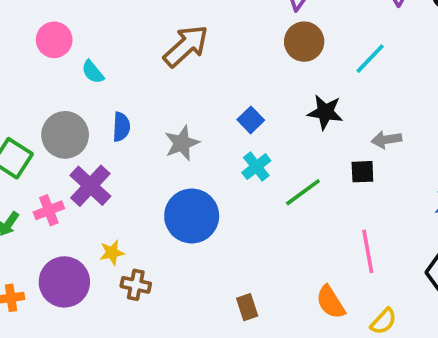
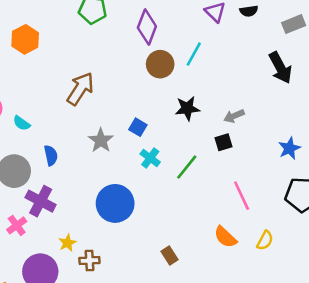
cyan line: (370, 59) -> (194, 54), moved
gray star: (182, 143) -> (101, 140), moved

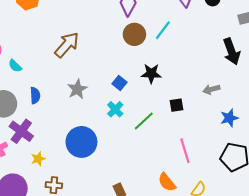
gray arrow: (234, 116) -> (211, 89), moved
blue square: (138, 127) -> (120, 83), moved
yellow star: (67, 243) -> (38, 159), moved

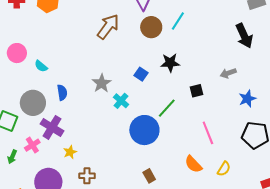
brown arrow: (67, 45) -> (108, 27), moved
cyan cross: (115, 109) -> (121, 101), moved
blue circle: (81, 142) -> (144, 130), moved

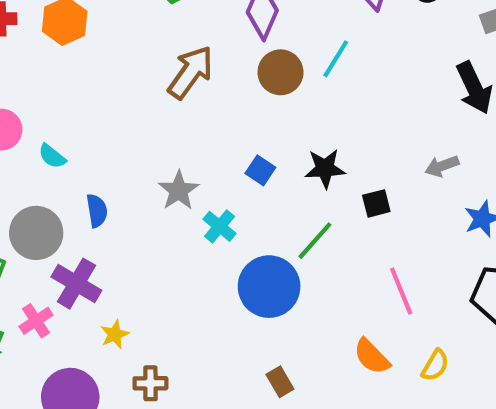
black star: (170, 63) -> (325, 169), moved

